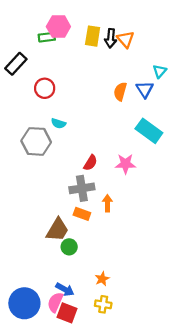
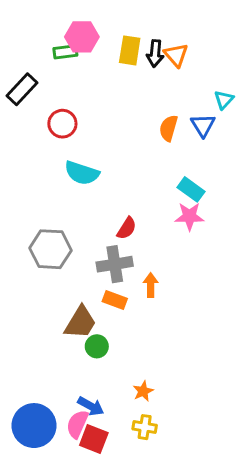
cyan semicircle: (58, 123) -> (82, 173), size x1.6
cyan rectangle: (149, 131) -> (191, 189), moved, size x0.7
gray hexagon: (36, 141) -> (50, 249), moved
pink star: (126, 164) -> (189, 216), moved

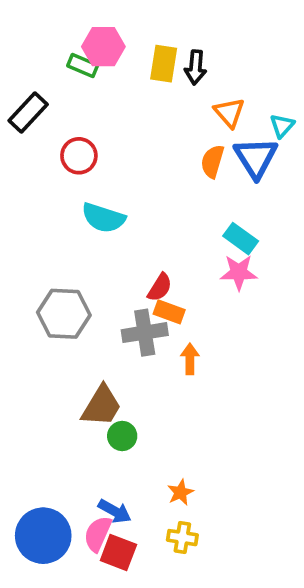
green rectangle: (65, 52) -> (83, 66), turned 30
orange triangle: (176, 55) -> (229, 113), moved
blue triangle: (203, 125) -> (256, 158), size x1.4
orange rectangle: (115, 300) -> (169, 312), moved

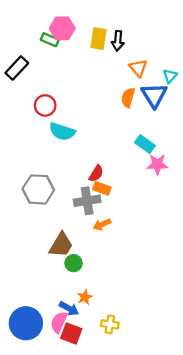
red circle: (79, 156) -> (45, 105), moved
pink star: (239, 272) -> (157, 164), moved
orange arrow: (190, 359) -> (102, 225), moved, turned -114
orange star: (180, 492) -> (85, 297), moved

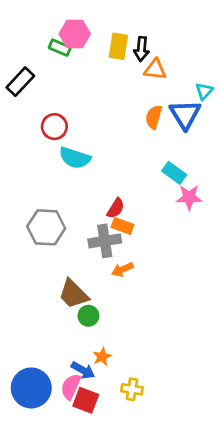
orange triangle: (138, 68) -> (155, 69), moved, turned -42
brown trapezoid: (61, 245) -> (73, 294), turned 104

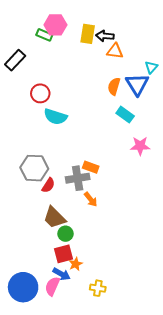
black arrow: (142, 49) -> (105, 36), turned 90
cyan rectangle: (174, 173) -> (125, 115), moved
red semicircle: (116, 208) -> (48, 185), moved
orange arrow: (122, 270) -> (91, 199), turned -105
red square: (86, 400) -> (63, 254), moved, turned -36

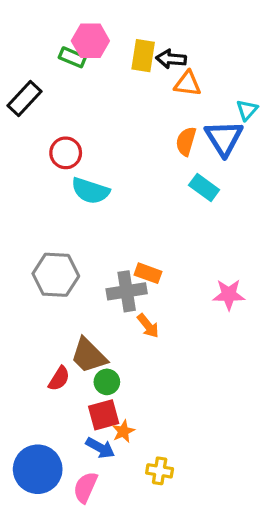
pink star: (140, 146) -> (229, 295), moved
red semicircle: (48, 185) -> (59, 379), moved
pink semicircle: (52, 286) -> (85, 487), moved

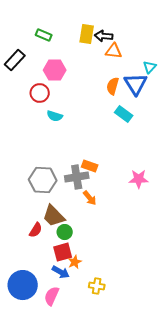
pink hexagon: (90, 41) -> (55, 70), moved
cyan semicircle: (90, 191) -> (55, 116), size x0.7
gray hexagon: (56, 275) -> (43, 180), moved

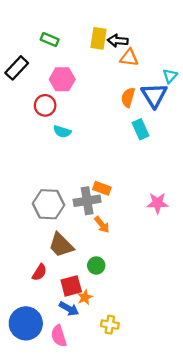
cyan rectangle: (124, 114) -> (140, 129), turned 30
red semicircle: (36, 230) -> (39, 272), moved
green circle: (65, 232) -> (96, 266), moved
pink semicircle: (52, 296) -> (59, 336), turned -42

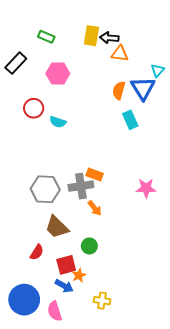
red circle: (45, 105) -> (34, 108), moved

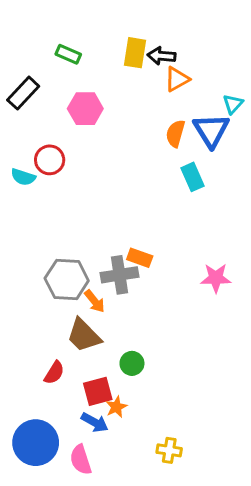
orange triangle: (120, 54) -> (177, 79), turned -36
cyan semicircle: (58, 122) -> (23, 177), moved
orange arrow: (95, 208) -> (95, 301), moved
yellow cross: (102, 301) -> (169, 450), moved

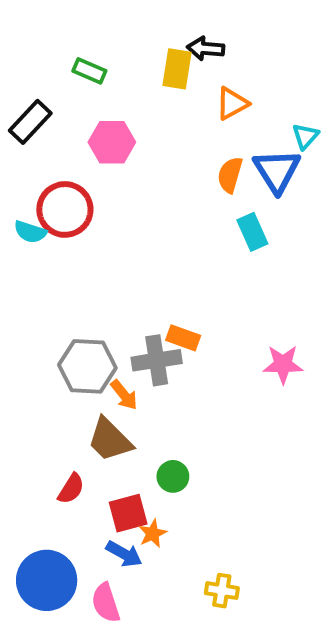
black arrow: (161, 56) -> (206, 48), moved
red circle: (50, 160) -> (65, 209), size x1.4

